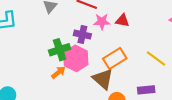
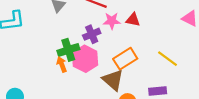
purple cross: (82, 35) -> (92, 34), turned -35
orange arrow: (58, 72) -> (62, 64), moved, turned -72

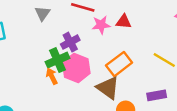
purple cross: (92, 34) -> (70, 42), moved

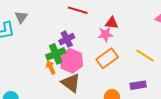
gray triangle: (42, 13) -> (21, 17), moved
pink star: (101, 25) -> (106, 34), moved
brown triangle: (108, 88) -> (71, 83), moved

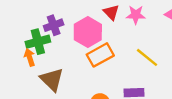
red triangle: (112, 23) -> (111, 12), turned 32
pink star: (106, 34) -> (136, 15), moved
pink hexagon: (71, 61) -> (88, 32), moved

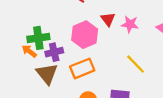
purple cross: (54, 25) -> (54, 52), moved
orange rectangle: (100, 55) -> (82, 68), moved
orange arrow: (30, 57) -> (29, 51), turned -42

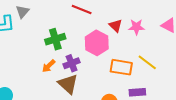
green cross: (38, 38) -> (55, 39), moved
orange arrow: (29, 51) -> (49, 66), turned -72
orange rectangle: (82, 68) -> (121, 67), moved, turned 40

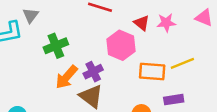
green cross: (55, 39) -> (56, 46), moved
yellow line: (147, 62) -> (182, 63), turned -54
orange arrow: (49, 66) -> (66, 77), size x1.5

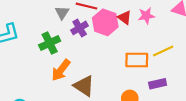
gray triangle: (31, 15) -> (62, 13), moved
pink hexagon: (121, 45) -> (105, 22), moved
purple cross: (93, 72) -> (80, 28), moved

